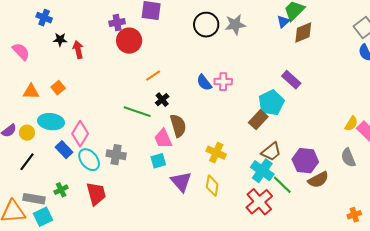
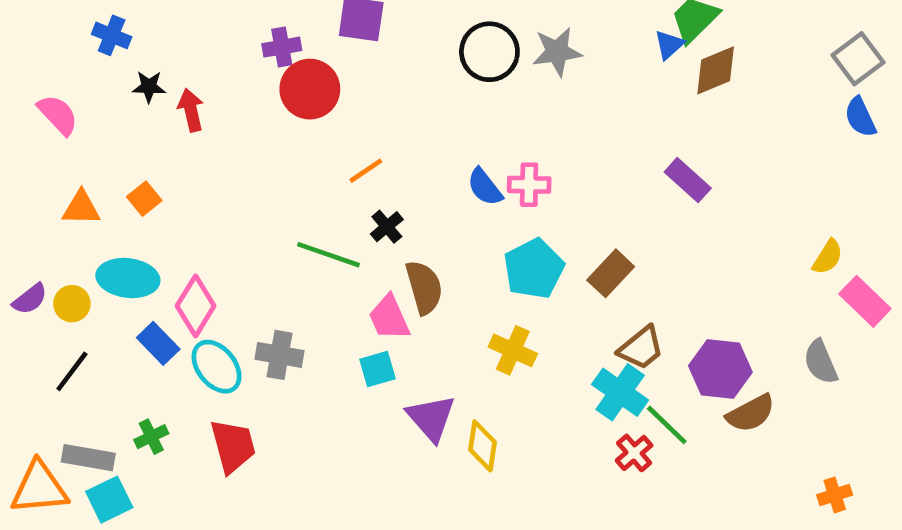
cyan pentagon: (271, 103) -> (534, 269), moved
yellow semicircle: (351, 124) -> (828, 257), moved
yellow diamond: (212, 186) -> (482, 446), moved
red cross: (259, 202) -> (634, 453), moved, size x0.6

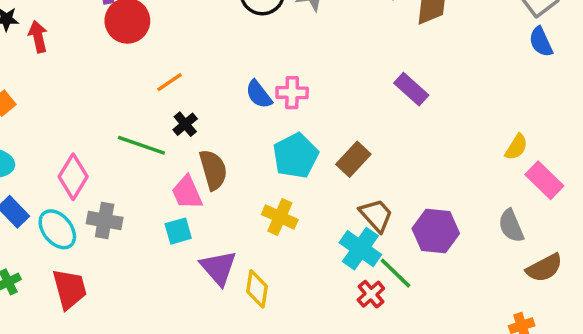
pink diamond: (196, 306) -> (73, 177), moved
brown trapezoid: (641, 348) -> (376, 215), turned -93
brown semicircle: (751, 413) -> (544, 268), moved

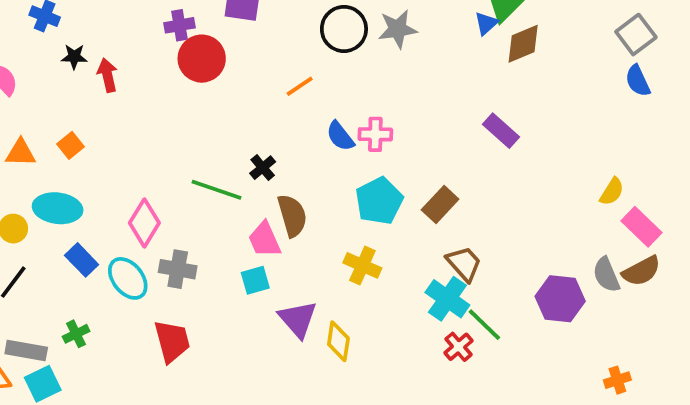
orange line: (169, 82) -> (300, 86), moved
purple hexagon: (436, 231) -> (560, 299), moved
brown semicircle: (544, 268) -> (641, 271), moved
red trapezoid: (70, 289) -> (172, 341), moved

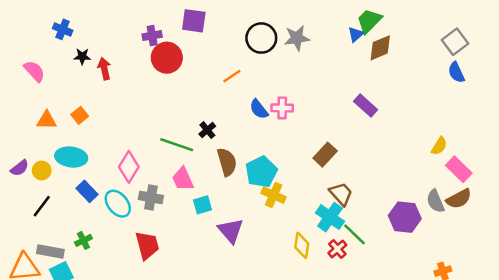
cyan pentagon: (379, 201) -> (261, 172), moved
pink trapezoid: (264, 240) -> (183, 179), moved
yellow diamond: (338, 341) -> (302, 245), moved

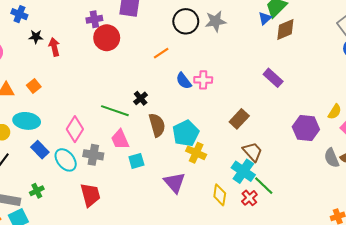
purple hexagon: (405, 217) -> (306, 128), moved
purple triangle: (231, 231) -> (174, 183), moved

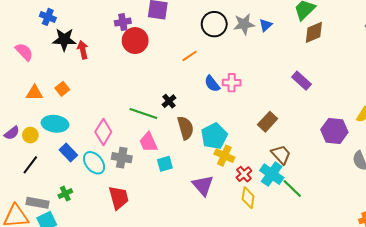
blue triangle: (265, 18) -> (266, 25), moved
black star: (36, 37) -> (64, 40), size x1.6
red cross: (249, 198) -> (244, 174), moved

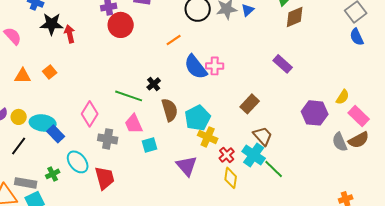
blue semicircle: (212, 84) -> (196, 67), size x1.5
cyan ellipse: (55, 124) -> (43, 123), moved
cyan ellipse: (94, 163) -> (78, 162), moved

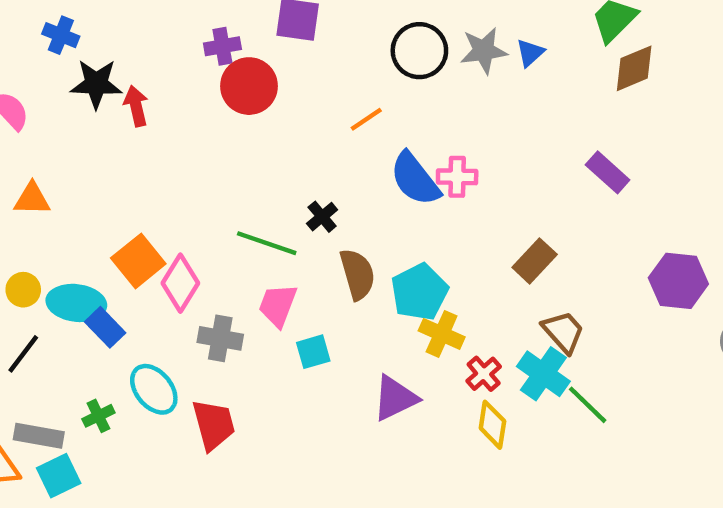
orange square: (50, 72) -> (138, 261), moved, size x1.6
pink trapezoid: (134, 124) -> (278, 305), turned 45
purple triangle: (187, 166) -> (395, 398), turned 45

